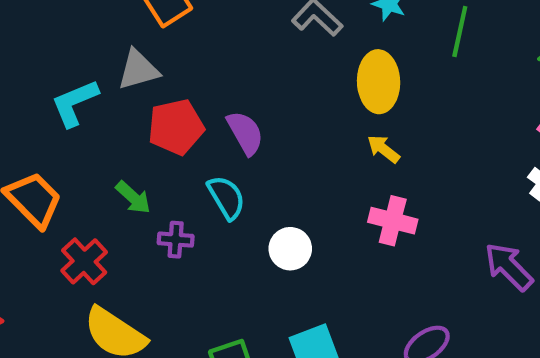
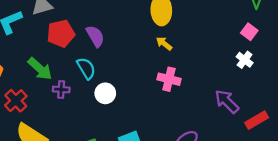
green arrow: (133, 197) -> (40, 69), size x1.4
white circle: (290, 249) -> (105, 93), moved

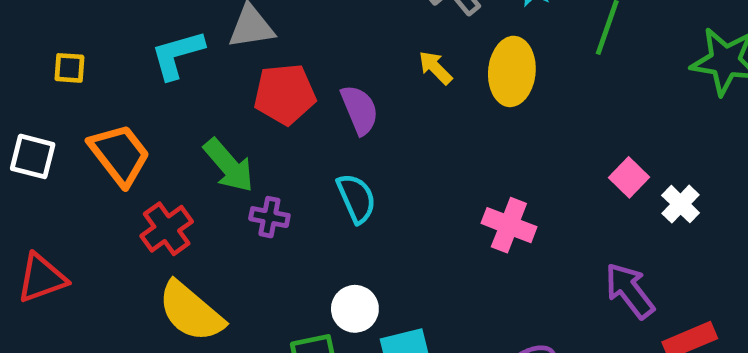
pink square: (249, 32) -> (629, 177), moved
yellow arrow: (164, 44) -> (435, 68), moved
cyan semicircle: (86, 68) -> (356, 198), moved
white circle: (105, 93) -> (355, 309), moved

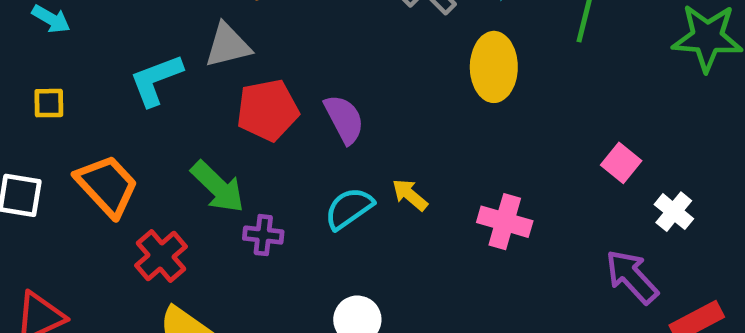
yellow arrow: (435, 68) -> (410, 195), moved
cyan semicircle: (356, 198) -> (349, 208), turned -96
white cross: (681, 204) -> (674, 212), moved

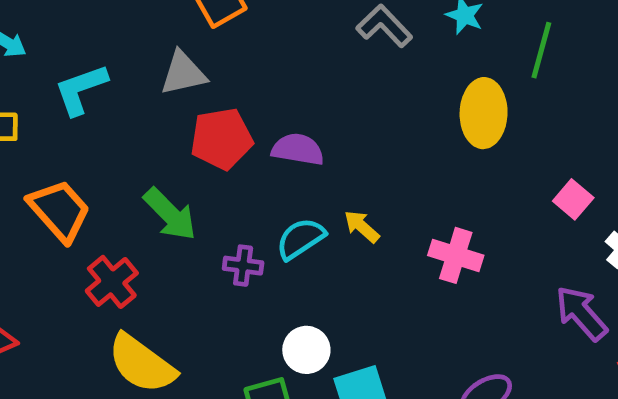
yellow ellipse: (494, 67) -> (484, 113), moved
cyan L-shape: (156, 80) -> (81, 89), moved
purple semicircle: (344, 119) -> (298, 149), turned -54
purple cross: (263, 235) -> (243, 266), moved

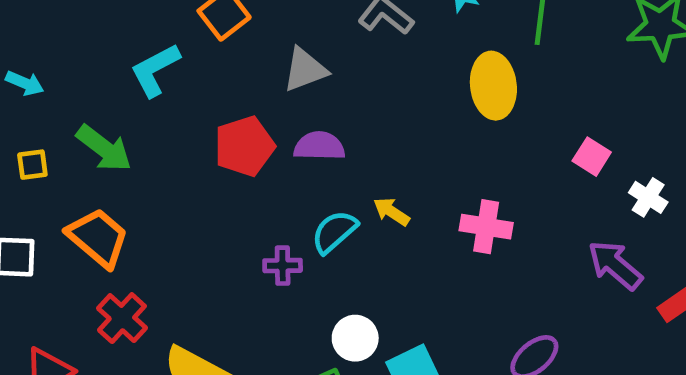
gray triangle: (183, 73) -> (305, 70), moved
cyan L-shape: (81, 89) -> (155, 70), moved
green arrow: (170, 214) -> (104, 148), moved
red cross: (112, 282) -> (122, 318), moved

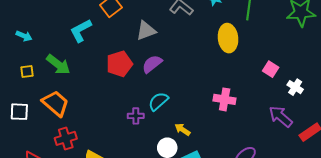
purple semicircle: (319, 146) -> (152, 64), turned -40
yellow arrow: (391, 212) -> (182, 129), moved
red cross: (122, 318) -> (66, 138), turned 30

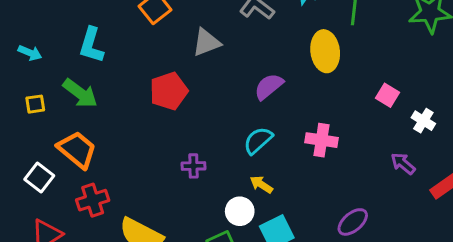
cyan L-shape: (81, 30) -> (91, 45), moved, turned -45
purple semicircle: (152, 64) -> (269, 86), moved
cyan semicircle: (158, 101) -> (258, 140), moved
white square: (19, 112) -> (39, 178), moved, turned 36
purple arrow: (281, 117) -> (403, 164), size x0.7

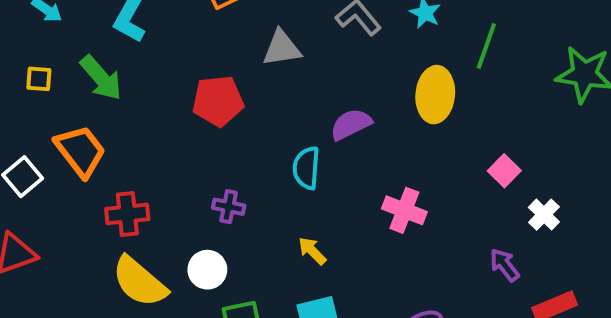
cyan semicircle: (258, 140) -> (306, 168), moved, turned -56
red cross: (93, 200) -> (127, 214), moved
white circle: (240, 211) -> (207, 270), moved

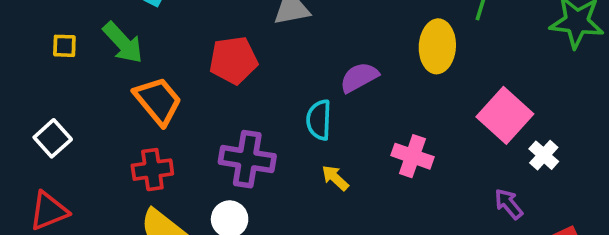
orange trapezoid: (80, 151) -> (158, 101), moved
pink square: (504, 171) -> (505, 115), size x1.8
purple cross: (229, 207) -> (247, 159), size x1.8
yellow arrow: (312, 251) -> (335, 178), moved

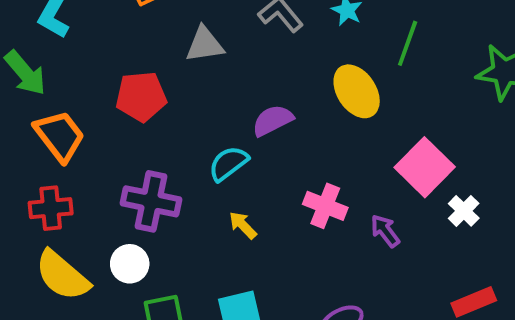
yellow ellipse: (437, 46) -> (357, 91), turned -39
cyan semicircle: (319, 120) -> (228, 163), turned 48
purple arrow: (509, 204) -> (385, 231), moved

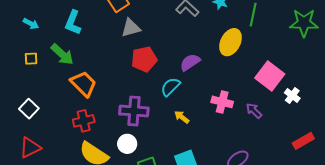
gray triangle: (205, 44) -> (131, 28), moved
yellow ellipse: (357, 91) -> (230, 42), turned 68
red pentagon: (141, 97) -> (144, 59), moved

